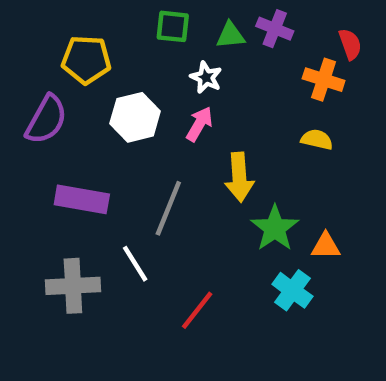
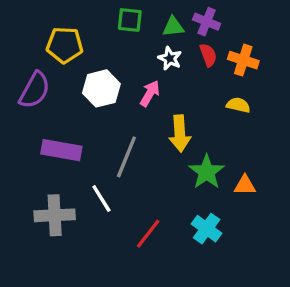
red semicircle: (350, 44) -> (208, 55), moved
white star: (206, 77) -> (170, 58), moved
cyan cross: (292, 290) -> (207, 229), moved

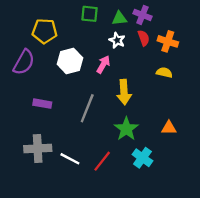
purple rectangle: (61, 150) -> (42, 104), size x0.7
green star: (207, 172) -> (126, 129), moved
white line: (101, 199) -> (70, 159), moved, turned -30

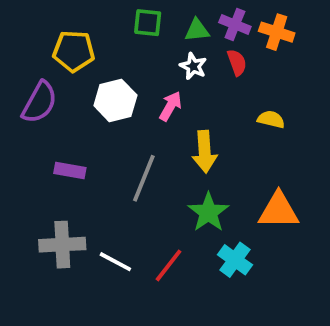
orange cross: (168, 41) -> (277, 32), moved
orange triangle: (169, 128) -> (279, 210), size x1.6

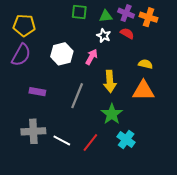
yellow pentagon: (74, 51) -> (24, 25), moved
red semicircle: (237, 62) -> (127, 33), turned -40
orange triangle: (279, 210) -> (143, 91), moved

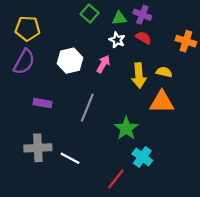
green square: (79, 12) -> (90, 14), turned 35
orange cross: (149, 17) -> (186, 41), moved
yellow arrow: (110, 81) -> (139, 76), moved
red line: (90, 143) -> (116, 179), moved

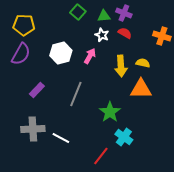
purple rectangle: (42, 103) -> (37, 90), turned -56

